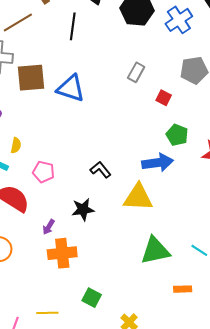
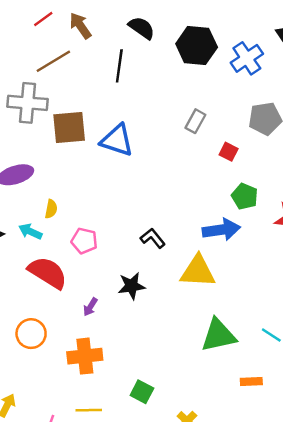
orange cross: (62, 253) -> (85, 356), moved

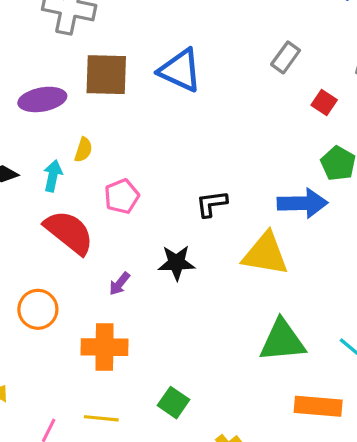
brown square: (69, 128) -> (106, 75), moved
cyan arrow: (30, 231) -> (53, 176), turned 70
black L-shape: (153, 238) -> (212, 204), turned -65
pink pentagon: (84, 241) -> (122, 196), turned 30
orange rectangle: (251, 382) -> (318, 406), size x1.6

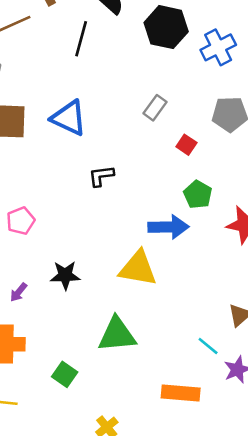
black L-shape: (212, 204) -> (101, 176), moved
green triangle: (282, 341) -> (117, 335), moved
green square: (174, 403) -> (65, 374), moved

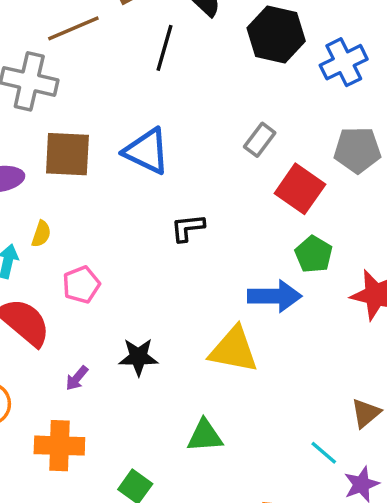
red square: (186, 145) -> (300, 189), size x1.8
green triangle: (117, 335) -> (205, 436), size x0.7

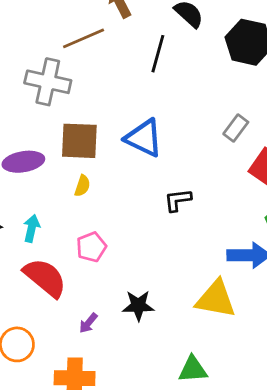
yellow semicircle: (41, 234) -> (82, 186), moved

